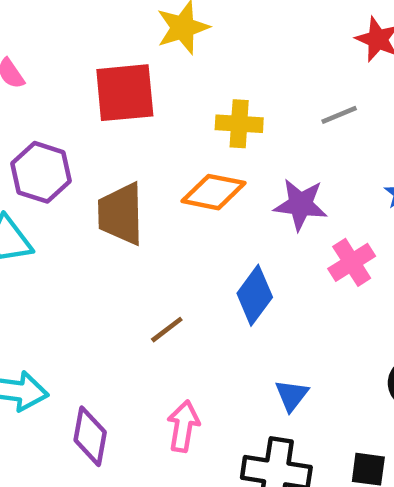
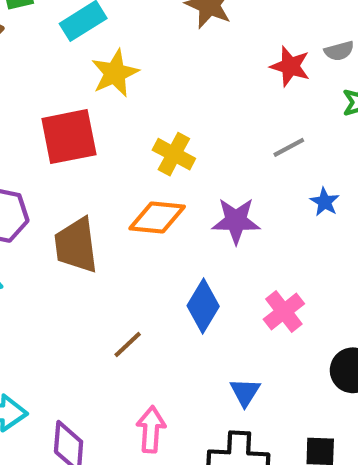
gray line: (339, 115) -> (289, 147), moved
yellow cross: (239, 124) -> (174, 154), turned 30
pink cross: (352, 262) -> (284, 312), moved

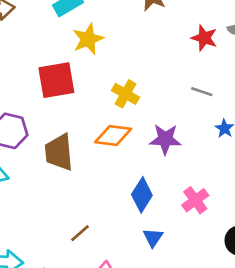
gray line: (289, 147) -> (202, 92), turned 45
brown line: (128, 345) -> (80, 233), moved
blue triangle: (245, 392) -> (153, 238), moved

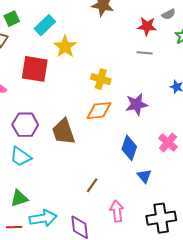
red square: (56, 80) -> (35, 69), moved, turned 32
gray line: (202, 92) -> (145, 53), moved

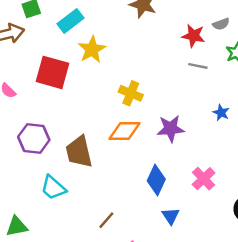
gray line: (145, 53) -> (198, 66), moved
cyan trapezoid: (21, 157) -> (53, 188), moved

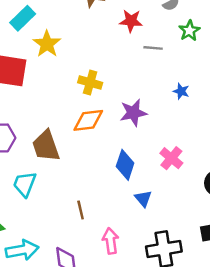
red star: (193, 36) -> (131, 21), moved
cyan trapezoid: (53, 188) -> (25, 184), turned 76
brown line: (106, 220) -> (81, 210), turned -48

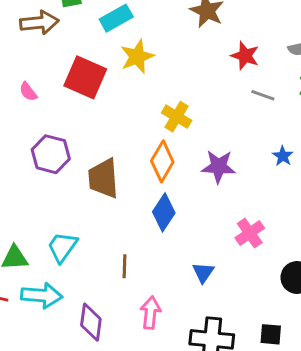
orange diamond: (88, 120) -> (162, 161), turned -68
blue diamond: (125, 165) -> (164, 212), moved
cyan trapezoid: (25, 184) -> (62, 247), moved

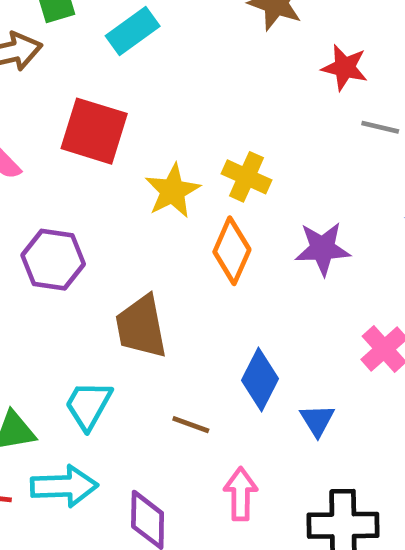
yellow star: (137, 57) -> (173, 191), moved
brown trapezoid: (103, 178) -> (141, 327), moved
blue diamond: (164, 212) -> (260, 380), moved
brown line: (125, 266) -> (191, 425), turned -65

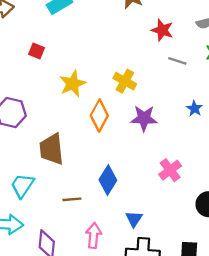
red square: (94, 131) -> (37, 51), size x0.5
yellow cross: (246, 177) -> (125, 81), moved
blue triangle: (317, 420) -> (134, 219), moved
brown line: (191, 425) -> (72, 199), turned -30

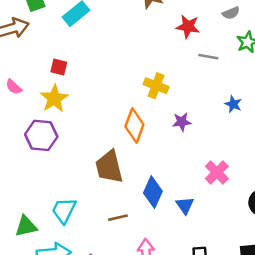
yellow star: (73, 84) -> (54, 99), moved
purple star: (144, 118) -> (182, 122), size x0.7
brown trapezoid: (52, 149) -> (109, 167), moved
blue triangle: (134, 219) -> (185, 205), moved

